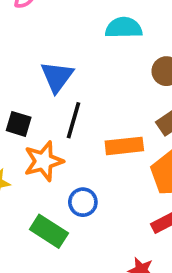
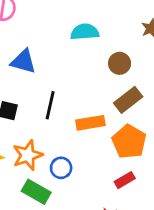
blue triangle: (57, 77) -> (23, 62), moved, turned -48
orange star: (44, 161) -> (28, 155), moved

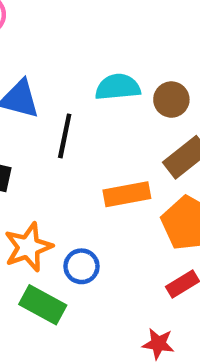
cyan semicircle: (85, 32) -> (118, 87), moved
black line: (50, 105) -> (65, 136), moved

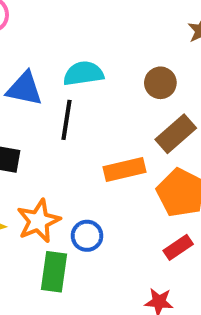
cyan semicircle: (118, 87) -> (83, 73), moved
green rectangle: (43, 305) -> (54, 272), turned 72

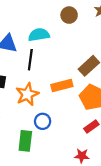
brown circle: (160, 83) -> (69, 15), moved
orange star: (39, 221) -> (27, 94), moved

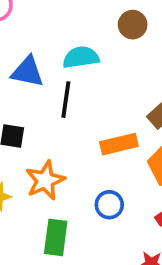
orange star: (27, 94) -> (45, 180), moved
blue circle: (43, 121) -> (109, 205), moved

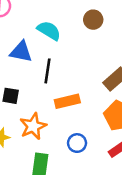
cyan semicircle: (81, 57) -> (49, 31), moved, turned 40
orange rectangle: (119, 144) -> (67, 101), moved

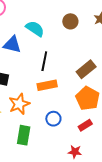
black line: (47, 71) -> (44, 61), moved

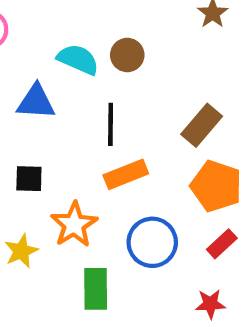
brown circle: (70, 21) -> (127, 55), moved
blue circle: (53, 119) -> (152, 242), size x1.5

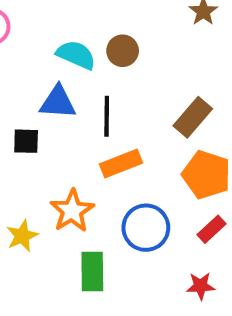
blue triangle: (36, 102) -> (58, 102), moved
black square: (29, 179) -> (26, 141), moved

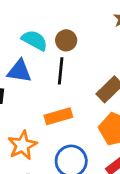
black line: (107, 116) -> (61, 71), moved

